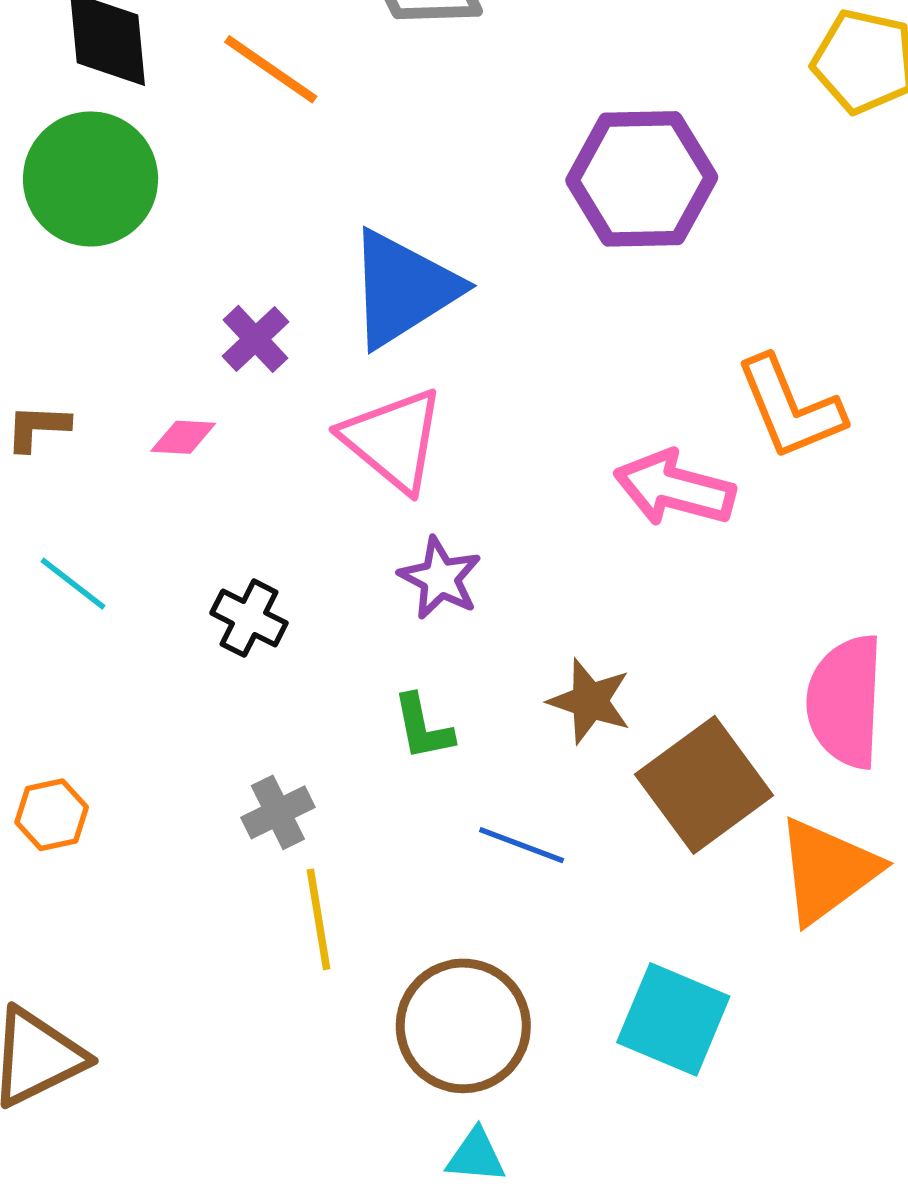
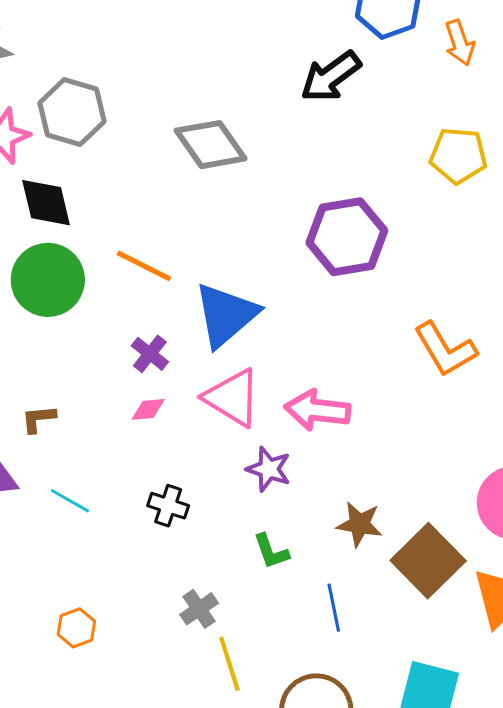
orange line: (271, 69) -> (144, 266), moved
pink diamond: (183, 437) -> (148, 409), moved
pink arrow: (674, 488) -> (317, 410), moved
blue line: (522, 845) -> (334, 608), turned 66

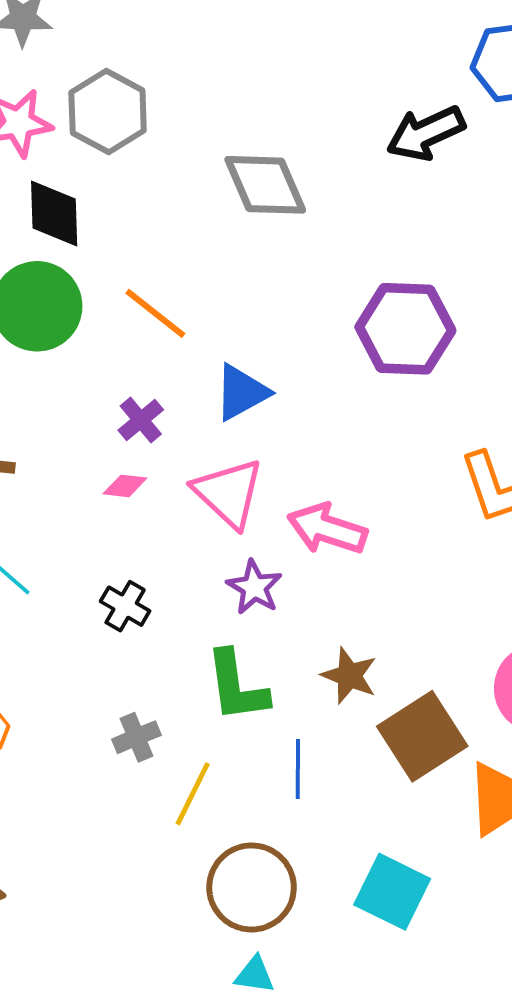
blue triangle: (226, 315) -> (241, 392), size x0.7
green L-shape: (271, 551) -> (237, 686), size x1.6
yellow line: (229, 664) -> (193, 794), moved, turned 32

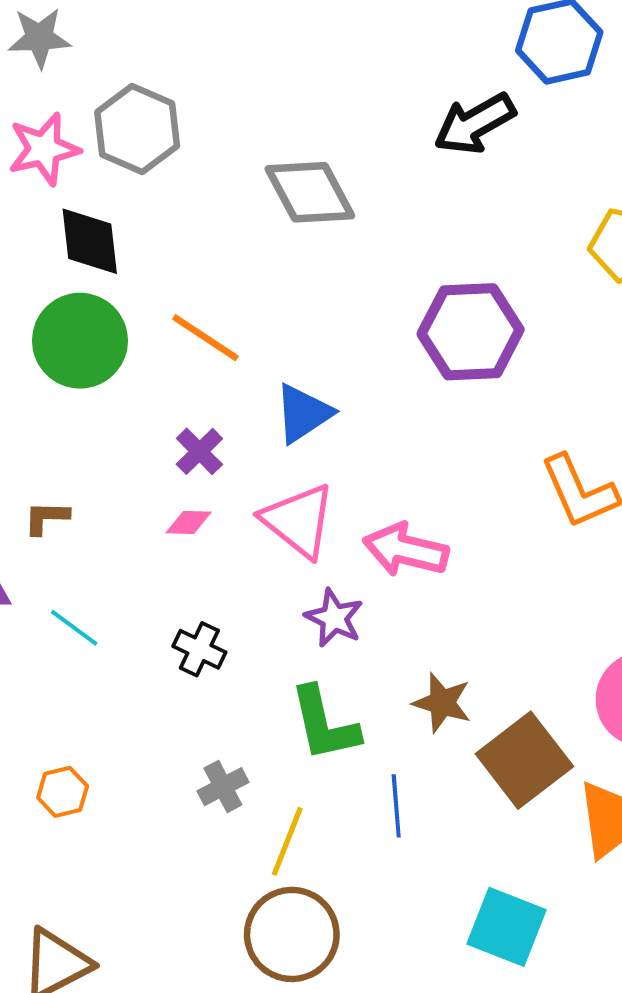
brown circle: (252, 887) -> (292, 934), moved

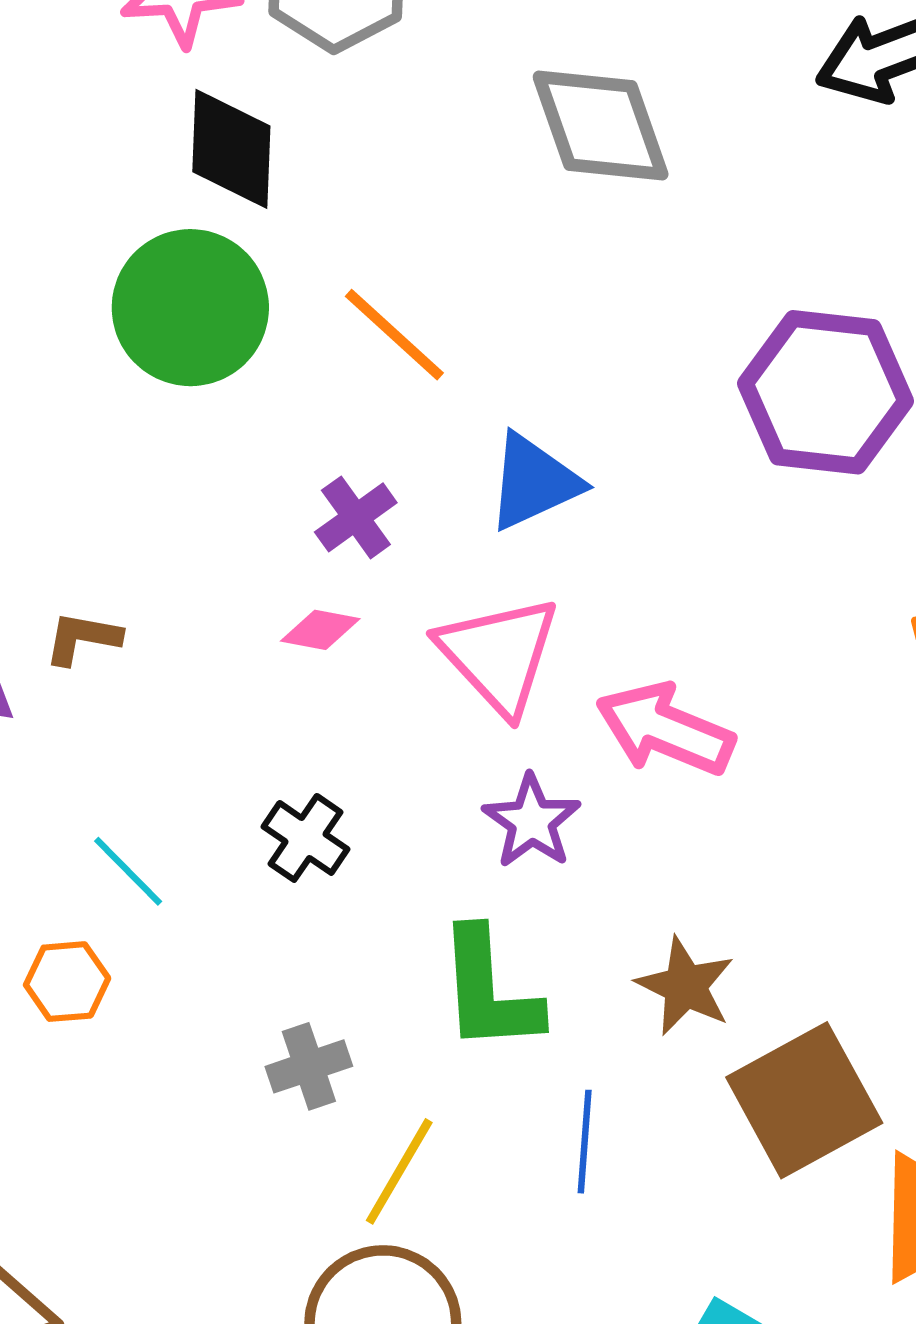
brown L-shape: (46, 518) -> (82, 638), moved
cyan line: (74, 628) -> (128, 871), moved
orange hexagon: (63, 792) -> (67, 982), moved

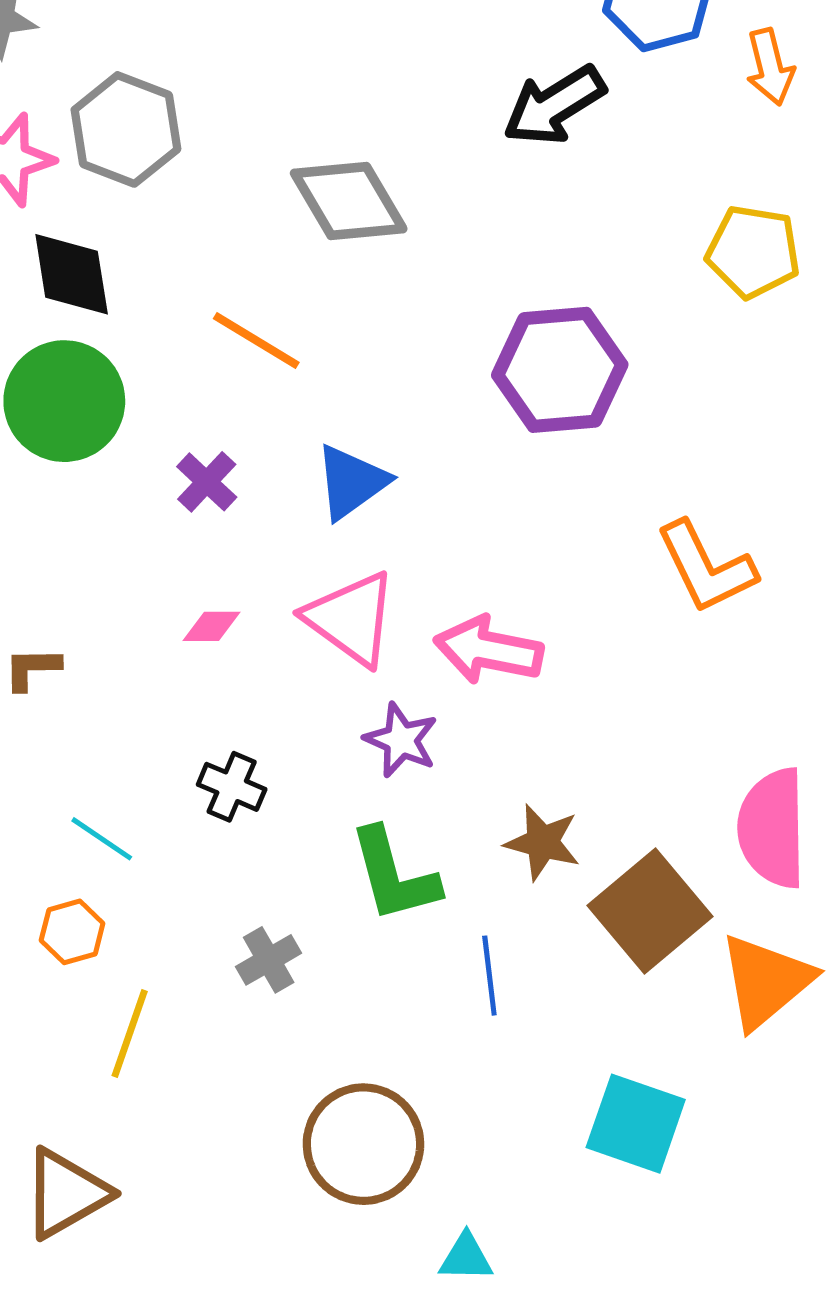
orange line: (394, 335) -> (256, 340), moved
purple cross: (356, 517) -> (207, 482), moved
yellow line: (399, 1171) -> (130, 1034), moved

